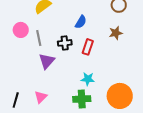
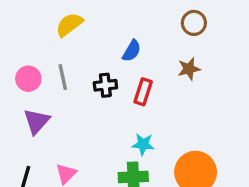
pink circle: (21, 30) -> (28, 79), moved
purple triangle: (47, 61) -> (37, 121), moved

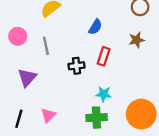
pink circle: (28, 79) -> (18, 36), moved
black cross: (105, 85) -> (77, 66), moved

